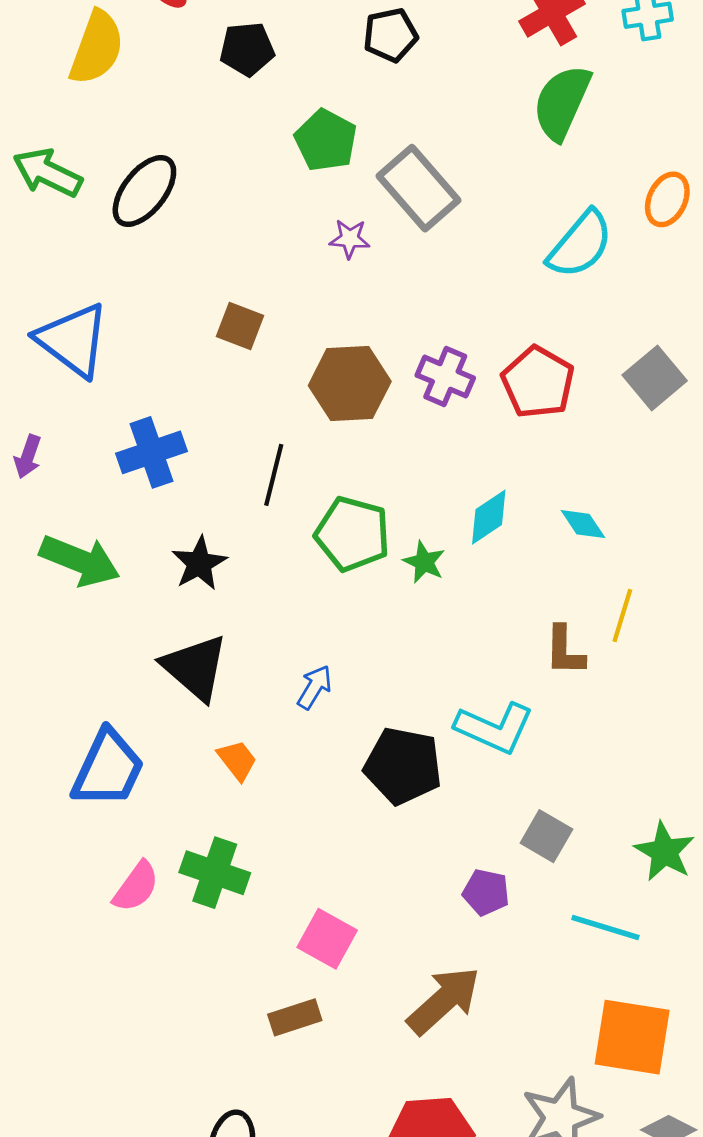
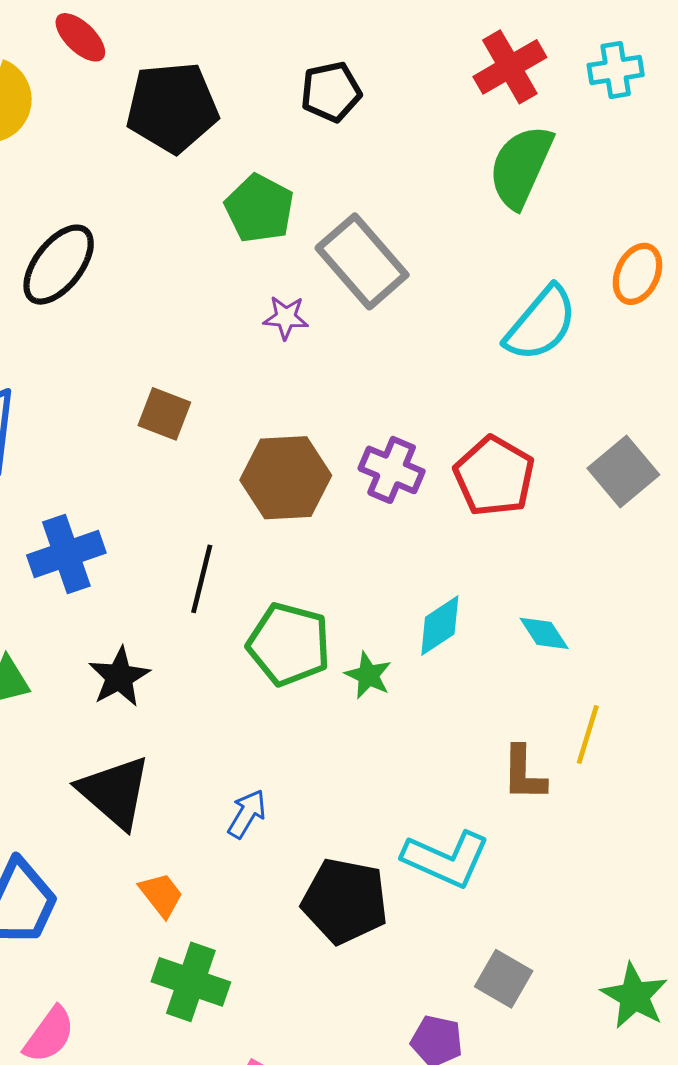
black pentagon: (247, 49) -> (172, 107), size x1.5
green cross: (215, 873) -> (191, 982), moved

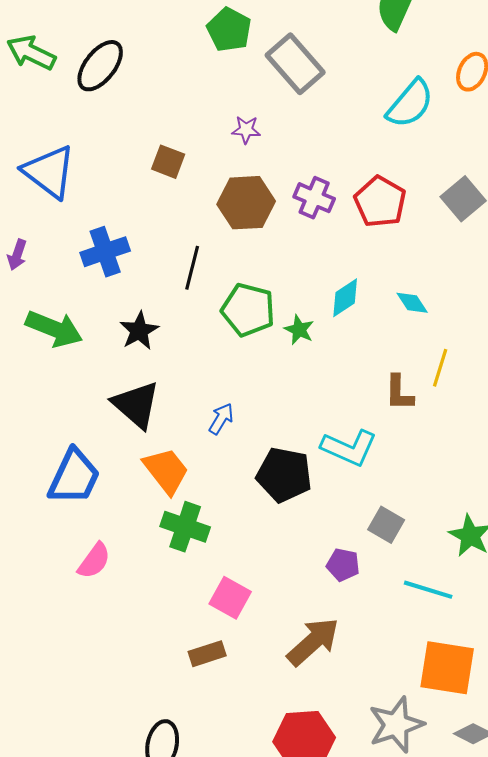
purple star: (286, 317) -> (246, 130), moved
orange trapezoid: (161, 895) -> (166, 471), size x1.6

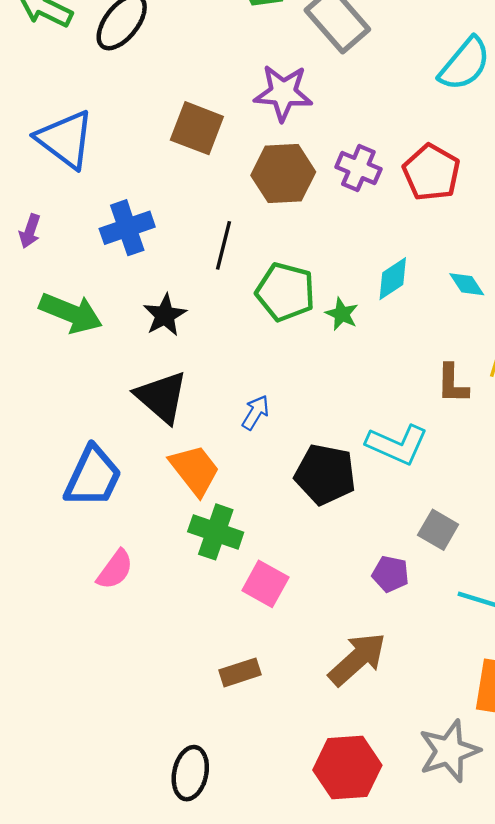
purple star: (246, 130) -> (283, 93), size x1.8
brown square: (168, 162) -> (197, 128), size x1.4
pink square: (230, 598) -> (265, 584), moved

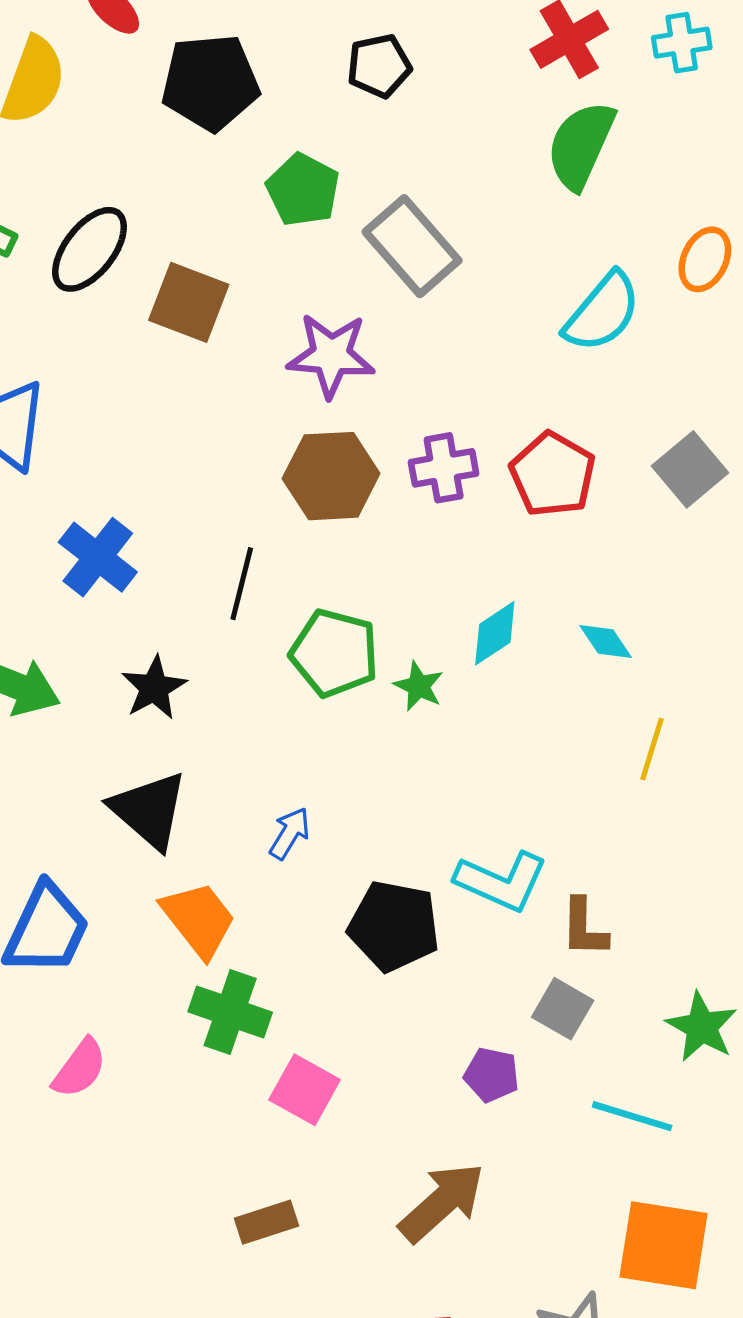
brown square: (197, 128) -> (189, 302), moved
purple cross: (358, 168) -> (444, 468), turned -33
blue cross: (127, 228) -> (98, 557), turned -33
brown L-shape: (452, 384) -> (584, 928), moved

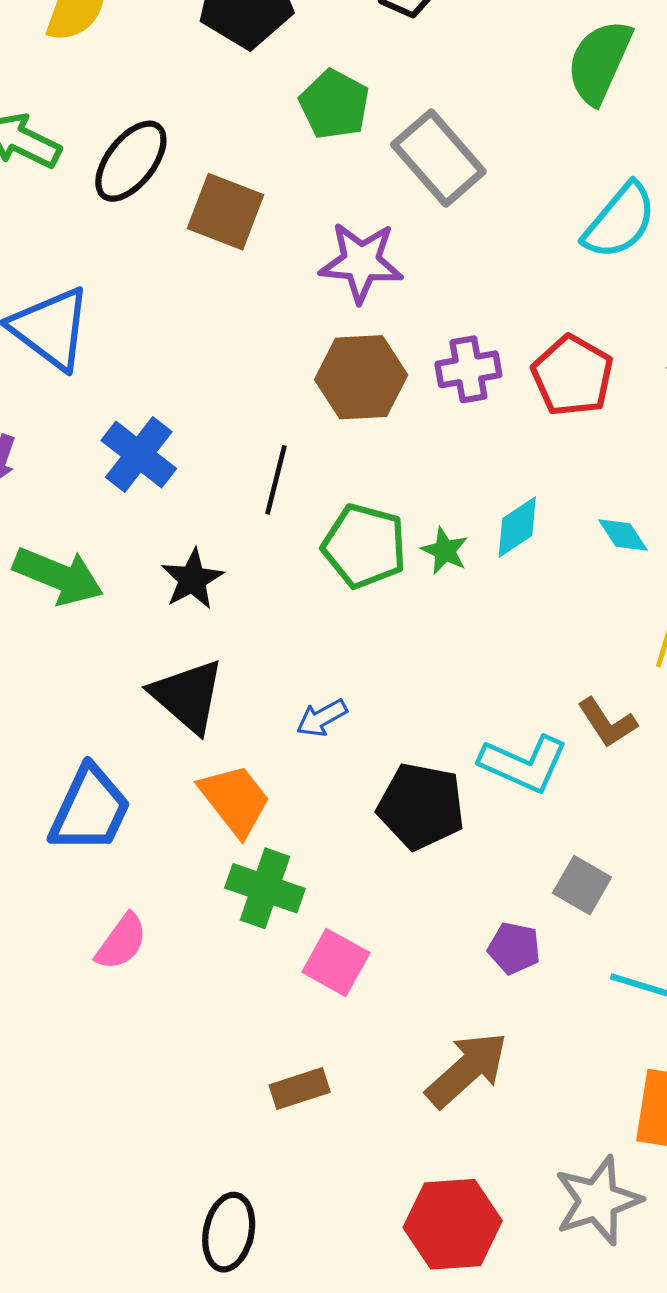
green star: (419, 686) -> (445, 551), moved
blue arrow: (290, 833) -> (322, 718), turned -150
brown L-shape: (584, 928) -> (607, 723), moved, turned -34

